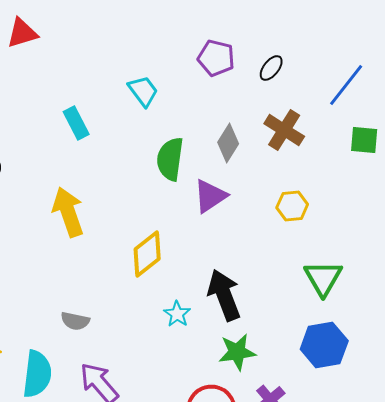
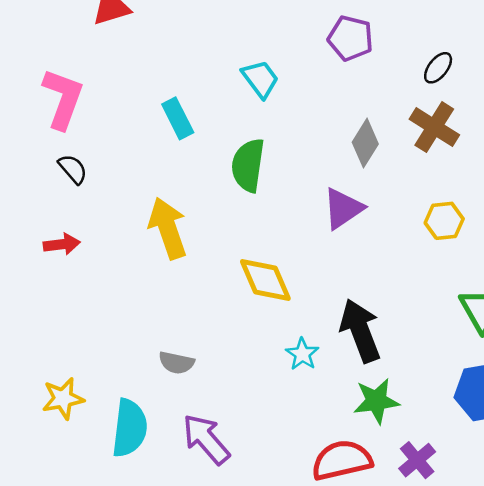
black ellipse: (271, 68) -> (438, 68), moved
green semicircle: (170, 159) -> (248, 165), moved
yellow diamond: (147, 254) -> (265, 280), turned -75

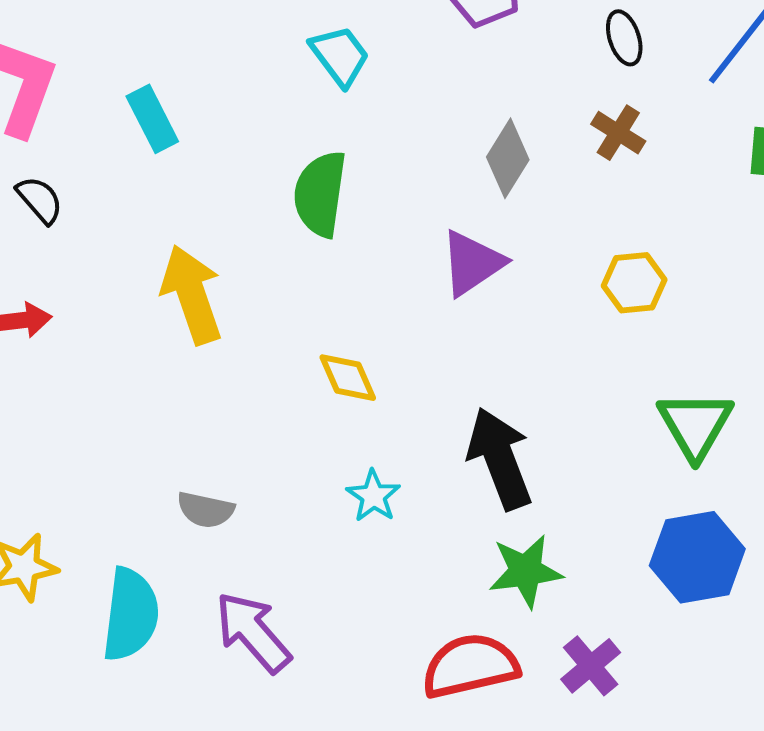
black ellipse: (438, 68) -> (624, 38), turned -56
cyan rectangle: (178, 118) -> (152, 119), moved
brown cross: (434, 127) -> (618, 133), size x0.7
yellow diamond: (265, 280) -> (348, 378), size x0.7
cyan star: (302, 354) -> (373, 496), moved

